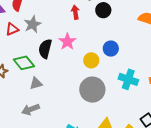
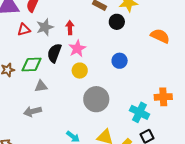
red arrow: (75, 12) -> (70, 28), moved
yellow circle: (91, 60) -> (80, 71), moved
green diamond: (24, 63) -> (32, 64), turned -60
cyan cross: (128, 79) -> (140, 112), moved

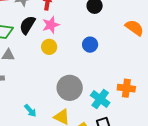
gray circle: (96, 99) -> (70, 88), moved

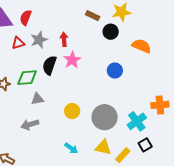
orange semicircle: (134, 28) -> (141, 46), moved
yellow circle: (49, 47) -> (72, 111), moved
cyan cross: (100, 99) -> (137, 121), turned 30

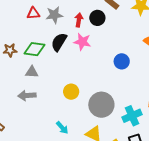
black circle: (111, 32) -> (97, 18), moved
pink star: (72, 60) -> (82, 42), turned 30
gray triangle: (37, 99) -> (32, 72), moved

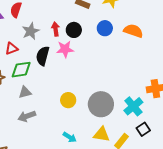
red triangle: (33, 13) -> (12, 49), moved
black circle: (97, 18) -> (74, 30), moved
blue circle: (122, 61) -> (105, 28), moved

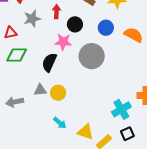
red arrow: (56, 29) -> (56, 12), moved
black semicircle: (43, 56) -> (49, 62), moved
gray triangle: (25, 92) -> (40, 90), moved
gray circle: (101, 104) -> (92, 56), moved
cyan arrow: (70, 137) -> (60, 123), moved

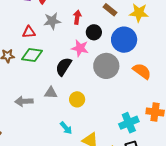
blue circle: (106, 28) -> (124, 40), size x1.6
orange semicircle: (134, 35) -> (142, 71), moved
yellow circle: (58, 93) -> (77, 99), moved

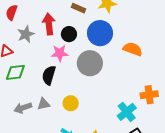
red arrow: (77, 17) -> (49, 24), size x1.5
orange semicircle: (142, 71) -> (133, 49), moved
gray arrow: (24, 101) -> (23, 108), moved

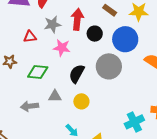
pink star: (60, 53) -> (62, 48), moved
green diamond: (15, 72) -> (38, 72), moved
black semicircle: (49, 75) -> (77, 74), moved
gray arrow: (23, 108) -> (29, 106), moved

